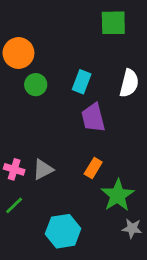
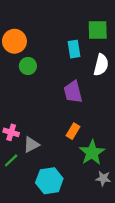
green square: (113, 23) -> (98, 30), moved
cyan rectangle: (82, 82) -> (74, 49), moved, turned -30
gray triangle: (43, 169) -> (31, 145), moved

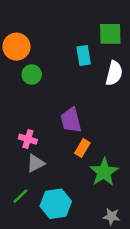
purple trapezoid: (73, 92) -> (71, 120), moved
pink cross: (11, 132) -> (28, 139), moved
green line: (11, 160) -> (20, 196), moved
gray star: (103, 178) -> (112, 216), moved

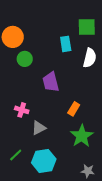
purple trapezoid: (71, 120) -> (51, 82), moved
orange rectangle: (82, 148) -> (74, 109), moved
gray triangle: (35, 163) -> (39, 128), moved

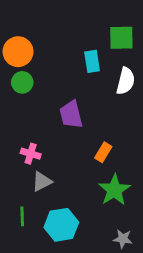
green circle: (25, 59) -> (22, 82), moved
gray triangle: (39, 128) -> (42, 182), moved
green line: (16, 155) -> (22, 216), turned -48

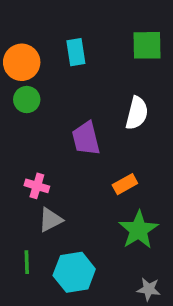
cyan rectangle: (92, 61) -> (76, 52), moved
white semicircle: (126, 81) -> (137, 113), moved
orange rectangle: (103, 152) -> (125, 184), turned 30

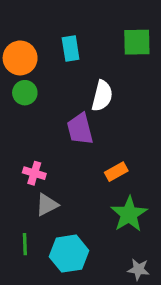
white semicircle: (137, 113) -> (102, 96), moved

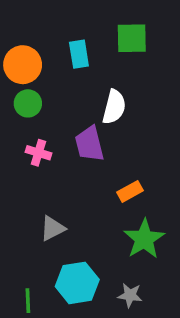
green square: (137, 42) -> (132, 38), moved
pink cross: (34, 173) -> (38, 153), moved
green line: (25, 244) -> (28, 301), moved
gray star: (138, 269) -> (130, 295), moved

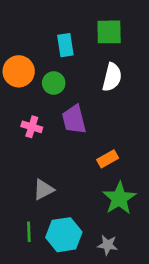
orange circle: (23, 65) -> (19, 71), moved
green circle: (28, 103) -> (54, 83), moved
white semicircle: (114, 107) -> (112, 77), moved
green line: (28, 301) -> (29, 232), moved

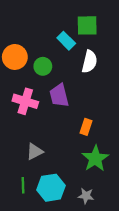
cyan rectangle: (65, 45) -> (66, 41), moved, turned -36
pink cross: (32, 127) -> (25, 101), size x1.5
orange rectangle: (108, 159) -> (86, 127), turned -42

